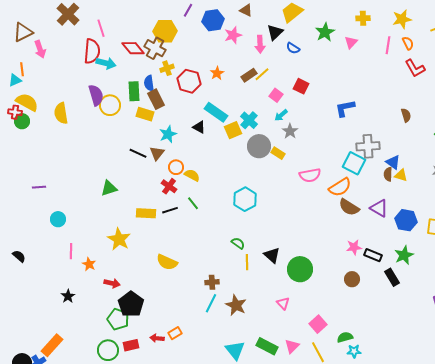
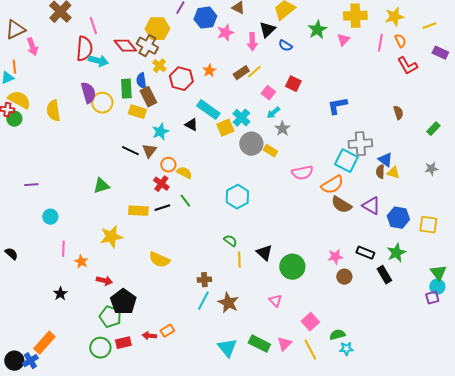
yellow cross: (363, 18) -> (355, 16), size x1.6
yellow cross: (167, 68) -> (159, 66), turned -32
yellow star: (119, 239) -> (111, 237), turned 30
pink star: (354, 247) -> (335, 257), moved

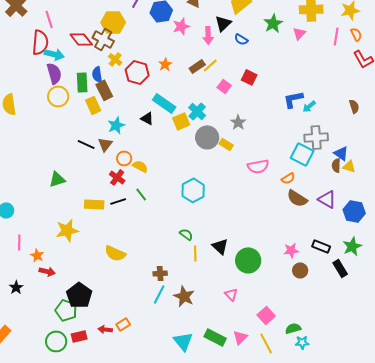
purple semicircle: (88, 93) -> (54, 73), moved
yellow rectangle: (137, 112) -> (93, 105), turned 48
cyan arrow: (273, 113) -> (309, 106), moved
orange semicircle: (332, 185) -> (288, 178), size x0.6
red arrow: (104, 281) -> (47, 271), moved

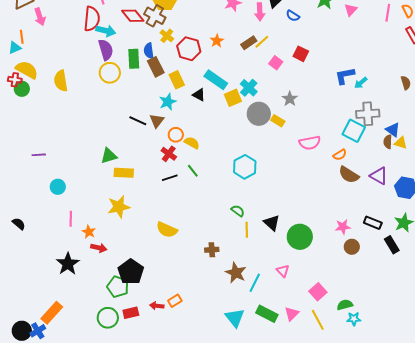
yellow rectangle: (93, 105) -> (177, 80), moved
yellow rectangle: (94, 204) -> (124, 173), moved
black star: (16, 287) -> (68, 264), size x1.6
cyan line: (159, 294) -> (255, 283), moved

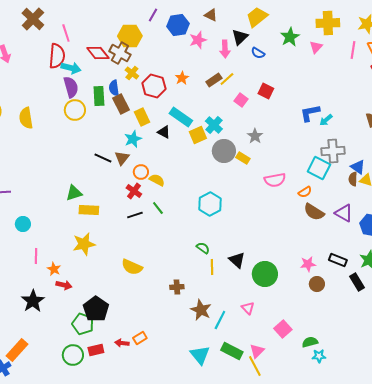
yellow line: (318, 320) -> (255, 366), moved

